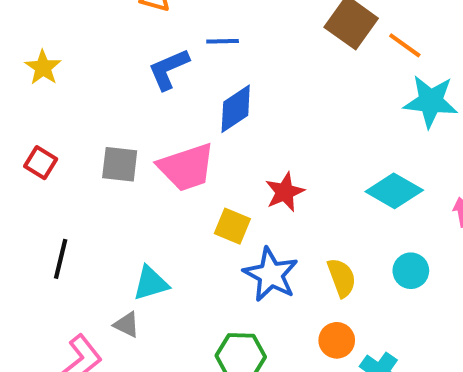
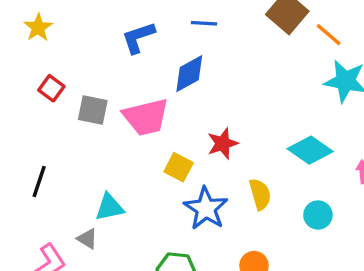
blue line: (223, 41) -> (204, 23), moved
red square: (41, 163) -> (51, 88), moved
yellow semicircle: (342, 278) -> (260, 194), moved

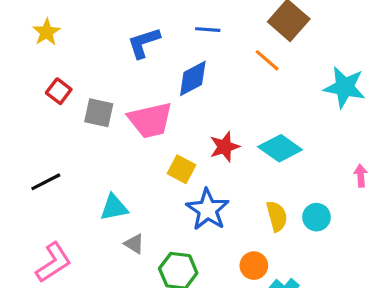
orange line: (329, 35) -> (267, 60), moved
cyan diamond: (310, 150) -> (280, 148), moved
black line: (39, 182) -> (46, 182), turned 44
yellow semicircle: (260, 194) -> (277, 216), moved
gray triangle: (87, 239) -> (134, 244), moved

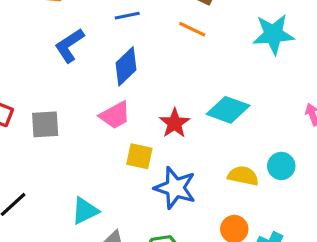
pink trapezoid: (150, 120) -> (115, 115), moved, size x0.7
yellow semicircle: (277, 216) -> (243, 176), turned -48

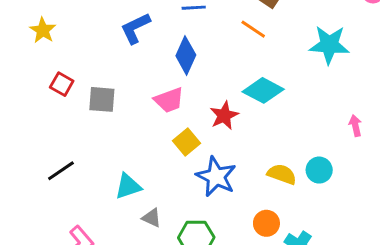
blue diamond: (126, 66) -> (186, 55), turned -30
cyan diamond: (228, 110) -> (263, 90), moved
yellow square: (139, 156) -> (187, 142), turned 30

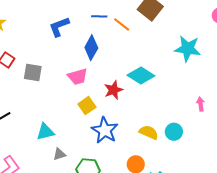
orange line: (253, 29) -> (122, 24), moved
gray triangle: (152, 218) -> (59, 154), turned -48

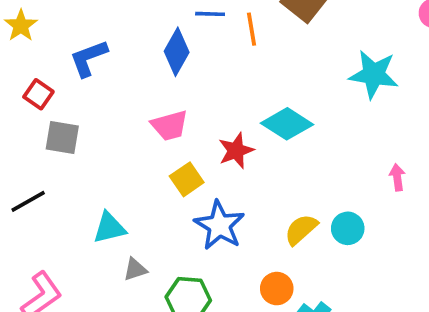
orange line: (122, 24) -> (251, 29), turned 42
blue L-shape: (59, 27) -> (88, 58), moved
blue diamond: (91, 48) -> (177, 52), moved
gray square: (33, 72) -> (62, 138), moved
yellow semicircle: (149, 132) -> (301, 229), turned -66

